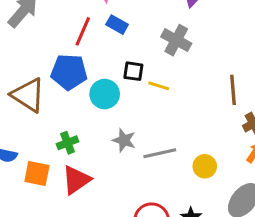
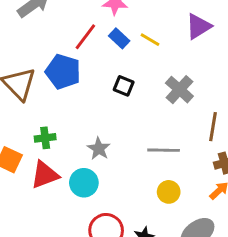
gray cross: (176, 40) -> (179, 90), moved
yellow line: (159, 86) -> (150, 40), moved
cyan circle: (105, 94) -> (84, 183), moved
gray line: (160, 153) -> (164, 150), moved

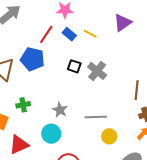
gray cross: (179, 90) -> (97, 71), moved
gray line: (164, 150) -> (96, 117), moved
red triangle: (45, 175) -> (19, 145), moved

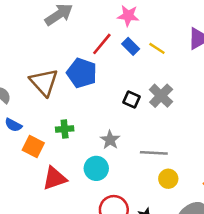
black square: (74, 66) -> (132, 100), moved

